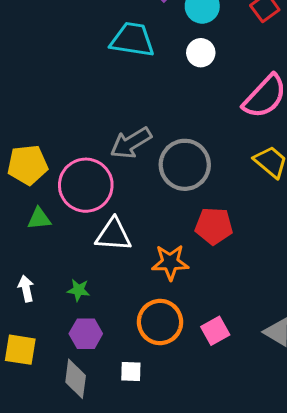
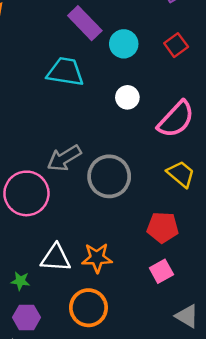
white circle: (201, 53) -> (127, 97), moved
red pentagon: (214, 226) -> (163, 227), moved
white triangle: (113, 235) -> (56, 258), moved
pink square: (215, 331) -> (161, 271), moved

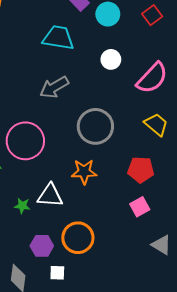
gray arrow: (64, 158) -> (54, 87), moved
orange star: (97, 258) -> (84, 172), moved
green star: (20, 281) -> (22, 206), moved
purple hexagon: (26, 317) -> (42, 246), moved

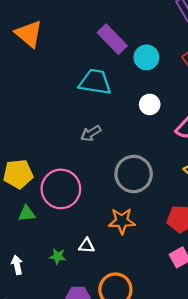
gray arrow: (54, 87) -> (91, 133), size x0.7
white triangle: (50, 195) -> (87, 246), size x0.6

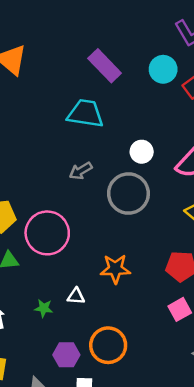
cyan circle: (146, 57) -> (163, 69), moved
white circle: (150, 104) -> (142, 152), moved
gray circle: (134, 174) -> (128, 194), moved

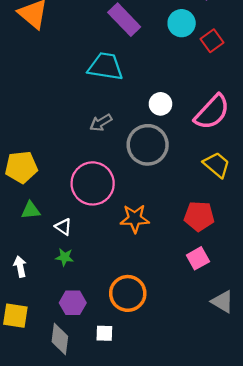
pink circle: (47, 233) -> (93, 183), moved
white triangle: (76, 296) -> (63, 227), moved, turned 30
purple hexagon: (66, 355) -> (73, 303), moved

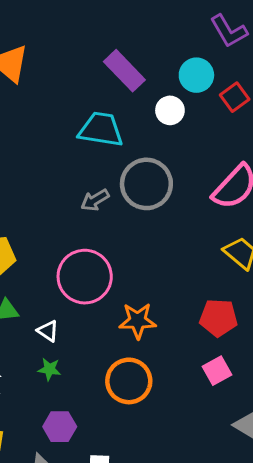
white circle: (160, 104) -> (170, 110), moved
gray circle: (148, 145) -> (146, 184), moved
orange circle: (128, 293) -> (129, 381), moved

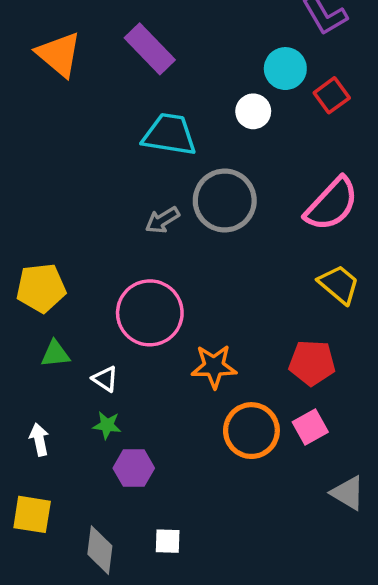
purple rectangle: (124, 71) -> (150, 49), moved
orange circle: (129, 381) -> (251, 431), moved
purple hexagon: (60, 427) -> (134, 468), moved

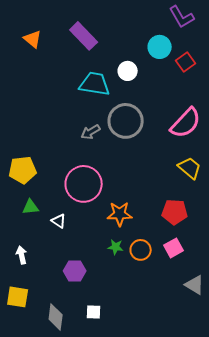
orange triangle: (59, 54) -> (33, 39), size x0.7
white circle: (253, 111) -> (128, 71), moved
green star: (107, 425) -> (116, 247), moved
orange circle: (251, 431) -> (141, 250), size x0.7

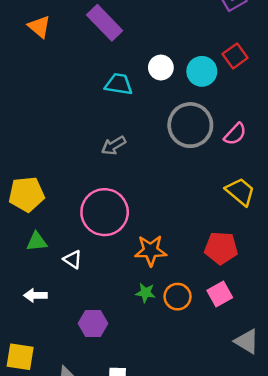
cyan circle: (160, 47) -> (202, 71), moved
cyan trapezoid: (95, 84) -> (119, 84), size x0.7
gray circle: (126, 121) -> (190, 125), moved
pink semicircle: (186, 123) -> (235, 134), size x0.6
white arrow: (22, 255) -> (35, 295), moved, turned -78

